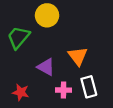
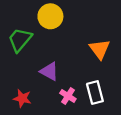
orange triangle: (78, 56) -> (100, 49), moved
pink cross: (64, 90) -> (68, 96), turned 32

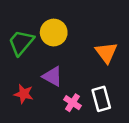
yellow circle: (50, 16) -> (54, 33), moved
red star: (22, 98) -> (24, 94), moved

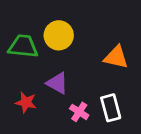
green trapezoid: (21, 43) -> (23, 46), turned 56
orange triangle: (106, 53) -> (116, 57), turned -40

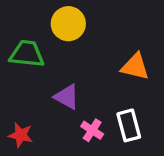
yellow circle: (59, 35) -> (68, 24), moved
red star: (26, 102) -> (21, 135), moved

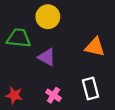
purple triangle: (67, 97) -> (47, 57), moved
pink cross: (92, 130) -> (53, 95), moved

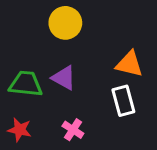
green trapezoid: (19, 38) -> (26, 84), moved
white rectangle: (90, 88) -> (123, 101), moved

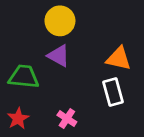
purple triangle: (64, 78) -> (59, 56), moved
red star: (20, 130) -> (18, 119), turned 30

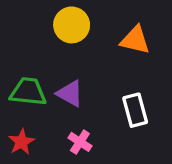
purple triangle: (59, 56) -> (70, 93), moved
orange triangle: (119, 59) -> (135, 40), moved

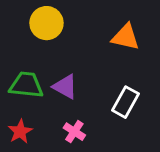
yellow circle: (72, 25) -> (46, 23), moved
white rectangle: (135, 110) -> (126, 102), turned 44

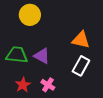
orange triangle: (126, 37) -> (81, 40), moved
red star: (20, 132) -> (23, 85), moved

